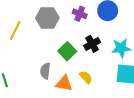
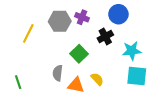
purple cross: (80, 14) -> (82, 17), moved
black cross: (92, 44) -> (105, 37), moved

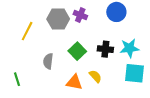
black cross: (105, 37) -> (105, 49), moved, turned 35
gray semicircle: (58, 73) -> (48, 61), moved

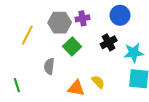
purple cross: (80, 15) -> (82, 18), turned -32
black cross: (105, 49) -> (109, 42), moved, turned -35
green square: (77, 51) -> (72, 46), moved

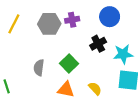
yellow line: (27, 35) -> (14, 24), moved
green square: (72, 46) -> (69, 63), moved
yellow semicircle: (98, 82) -> (95, 88), moved

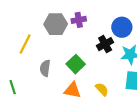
blue circle: (110, 17) -> (122, 27), moved
yellow line: (14, 24) -> (25, 44), moved

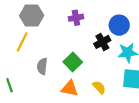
gray hexagon: (56, 24) -> (32, 16), moved

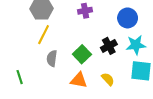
yellow line: (22, 42) -> (44, 35), moved
black cross: (102, 42) -> (109, 46), moved

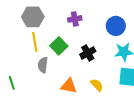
yellow line: (44, 35) -> (35, 42), turned -36
black cross: (109, 46) -> (88, 53), moved
green square: (82, 54) -> (59, 46), moved

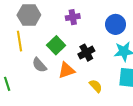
yellow line: (35, 42) -> (20, 41), moved
gray semicircle: (43, 65) -> (39, 65), turned -49
orange triangle: (69, 86) -> (66, 70), moved, turned -30

